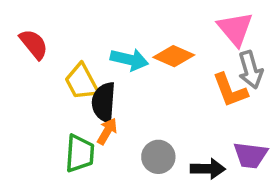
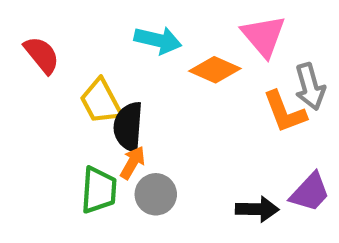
pink triangle: (235, 29) -> (263, 36), moved
cyan arrow: (129, 60) -> (158, 40), moved
purple trapezoid: (251, 155) -> (310, 192), turned -54
gray circle: (158, 157) -> (156, 194), moved

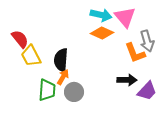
cyan arrow: (158, 40) -> (101, 15), moved
red semicircle: (42, 55) -> (20, 39), moved
yellow trapezoid: (101, 101) -> (31, 56), moved
black arrow: (257, 209) -> (127, 80), moved

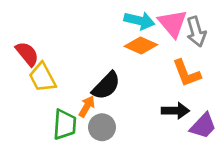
gray arrow: (147, 41) -> (196, 32), moved
black semicircle: (61, 60) -> (106, 86), moved, turned -140

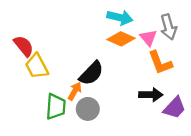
pink triangle: (173, 23) -> (148, 38), moved, size x0.7

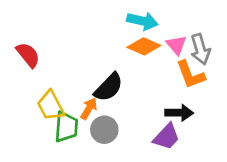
gray arrow: (169, 27) -> (200, 49), moved
yellow trapezoid: (37, 66) -> (51, 106), moved
purple trapezoid: (174, 108) -> (166, 137), moved

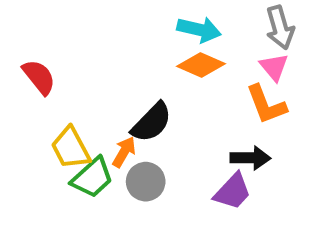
pink triangle: (176, 45) -> (274, 67), moved
gray arrow: (200, 49) -> (280, 28), moved
green trapezoid: (66, 127) -> (92, 178), turned 44

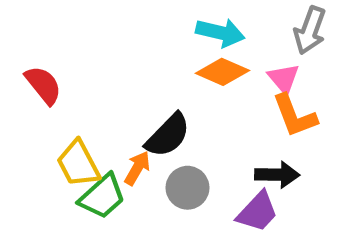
gray arrow: (280, 28) -> (310, 30), turned 36
pink triangle: (274, 67) -> (284, 78), moved
gray circle: (146, 182) -> (188, 188), moved

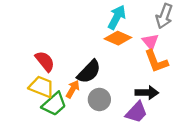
cyan arrow: (220, 33) -> (117, 17), turned -75
red semicircle: (43, 85) -> (45, 61), moved
yellow trapezoid: (78, 164) -> (41, 87), turned 140

